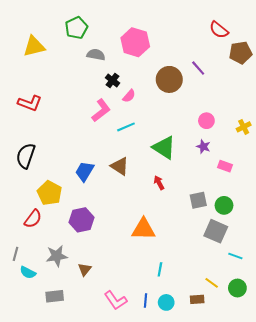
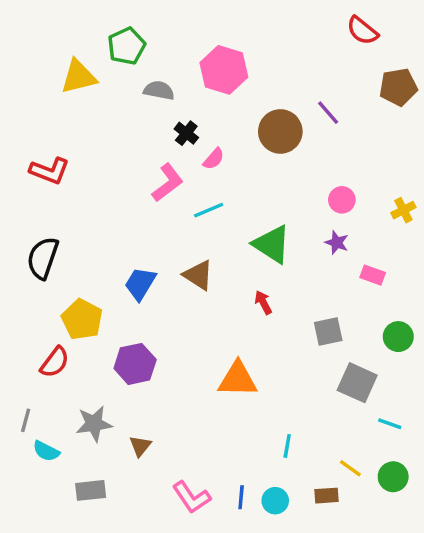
red semicircle: (219, 30) -> (362, 31), moved
yellow triangle: (34, 46) -> (79, 77), moved
green circle: (224, 205) -> (398, 337), moved
cyan line: (160, 269) -> (287, 446), moved

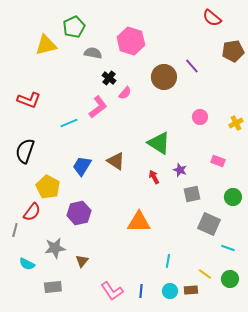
cyan line: (209, 210) -> (69, 123), moved
purple star: (337, 243) -> (180, 170), moved
gray line: (26, 420) -> (15, 230), moved
cyan circle: (275, 501) -> (170, 291), moved

